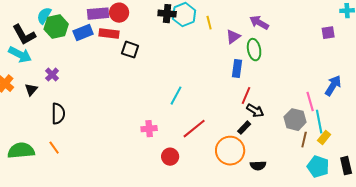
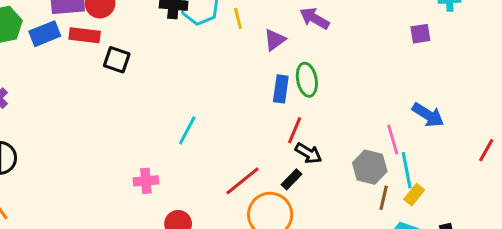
green ellipse: (254, 50) -> (307, 80), moved
blue arrow: (333, 86) -> (428, 115), turned 90
red line: (194, 129) -> (243, 181), moved

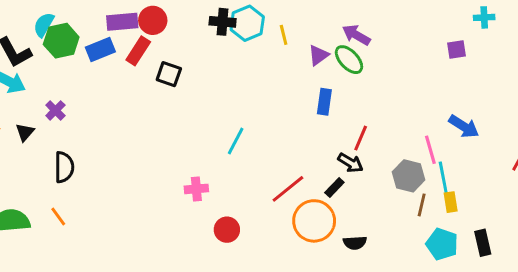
red rectangle: (85, 35) -> (138, 51), turned -64
green ellipse: (307, 80) -> (349, 60), moved, turned -32
red line: (295, 130) -> (361, 138), moved
yellow rectangle: (414, 195) -> (451, 202), turned -48

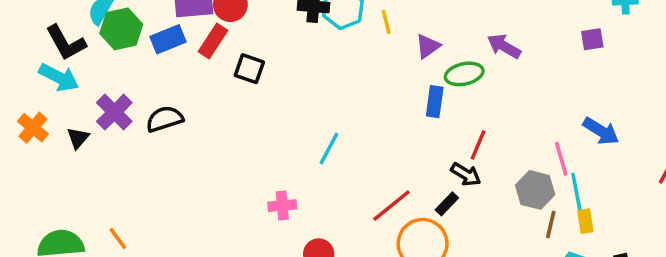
purple arrow: (356, 35) -> (504, 46), moved
green ellipse: (349, 60) -> (464, 74), moved, turned -60
purple cross: (55, 110) -> (114, 112), size x1.5
black semicircle: (64, 167) -> (165, 119), moved, turned -108

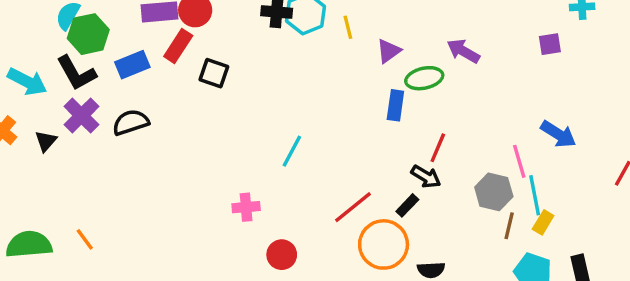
blue rectangle: (168, 39) -> (132, 65), moved
black L-shape: (66, 43) -> (76, 73), moved
yellow rectangle: (585, 221) -> (543, 222), turned 40

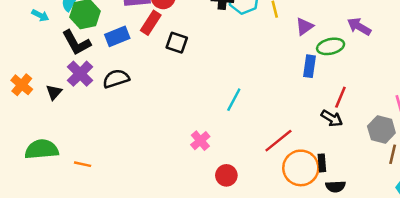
cyan arrow: (27, 82) -> (40, 15), moved, size x0.6
black rectangle: (407, 205) -> (322, 163), moved, turned -49
pink cross: (246, 207) -> (200, 141), turned -36
orange line: (85, 239) -> (83, 164), turned -42
green semicircle: (29, 244) -> (42, 149), moved

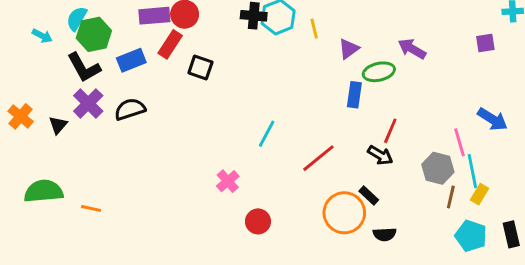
red line: (278, 141) -> (318, 158), moved
black rectangle: (322, 163) -> (369, 196), moved, turned -42

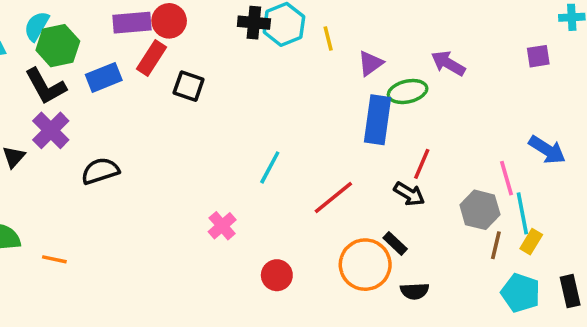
blue rectangle: (354, 95) -> (378, 120), size x1.5
black semicircle: (130, 109) -> (100, 171), moved
red circle: (258, 221) -> (277, 275), moved

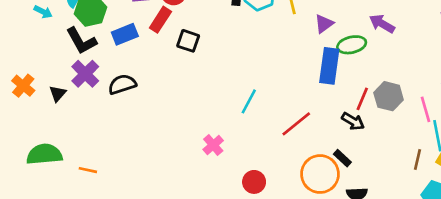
black semicircle: (100, 171) -> (122, 84), moved
gray hexagon: (480, 210) -> (389, 96), moved

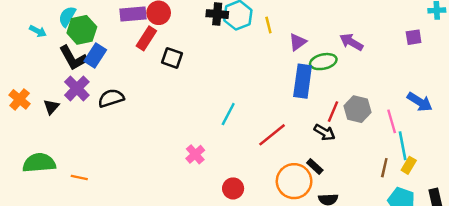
blue rectangle: (125, 34) -> (95, 55), moved, turned -35

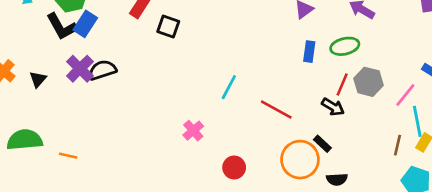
green ellipse: (323, 62) -> (345, 46), moved
blue rectangle: (303, 81) -> (309, 52), size x0.6
purple cross: (77, 88) -> (80, 69), moved
pink line: (392, 121) -> (405, 95), turned 55
red line: (272, 135) -> (276, 110), turned 68

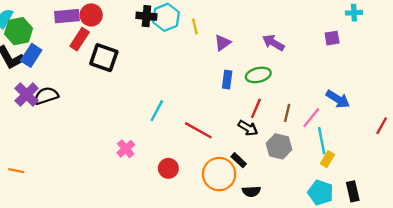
black square: (168, 27) -> (104, 58), size x1.4
gray hexagon: (368, 82) -> (279, 146), moved
brown line: (397, 145) -> (287, 113), moved
red circle: (234, 167) -> (168, 168), moved

